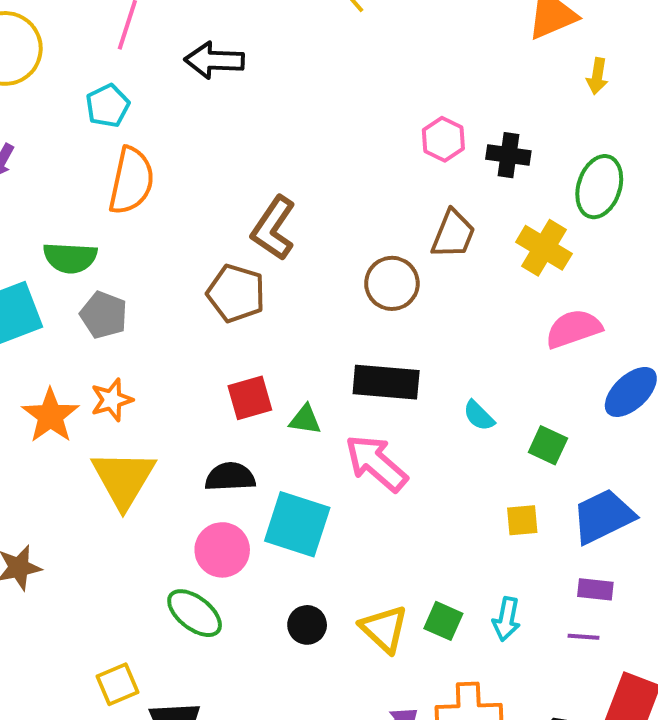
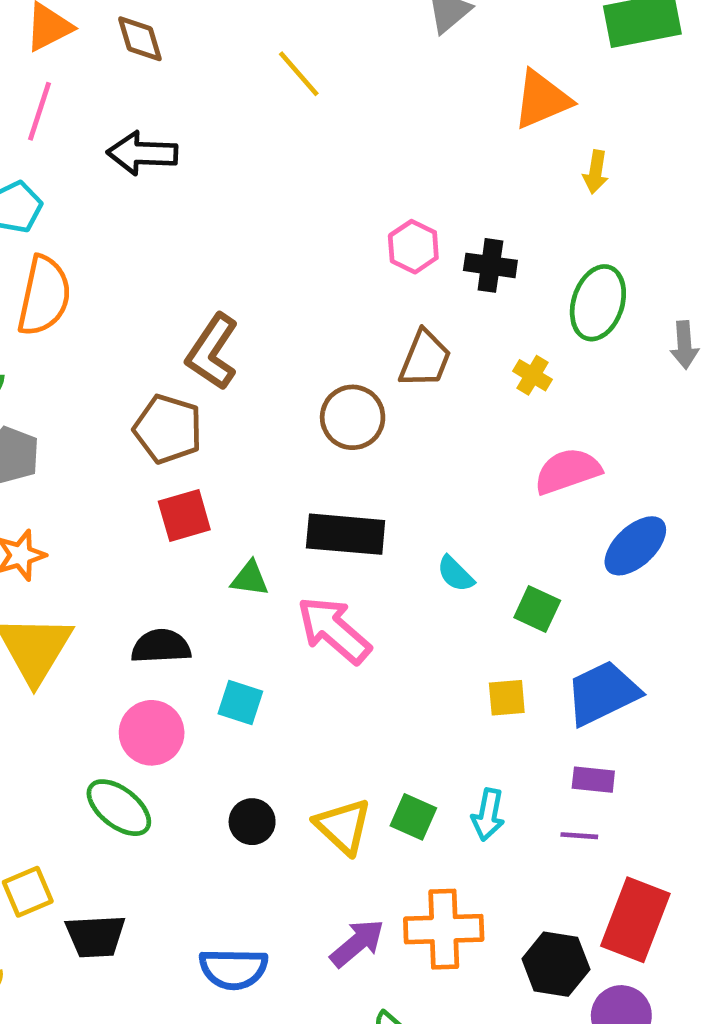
yellow cross: (544, 248) -> (533, 375), size x0.6
red square: (250, 398) -> (184, 515), moved
cyan square: (297, 524) -> (240, 702), size x0.6

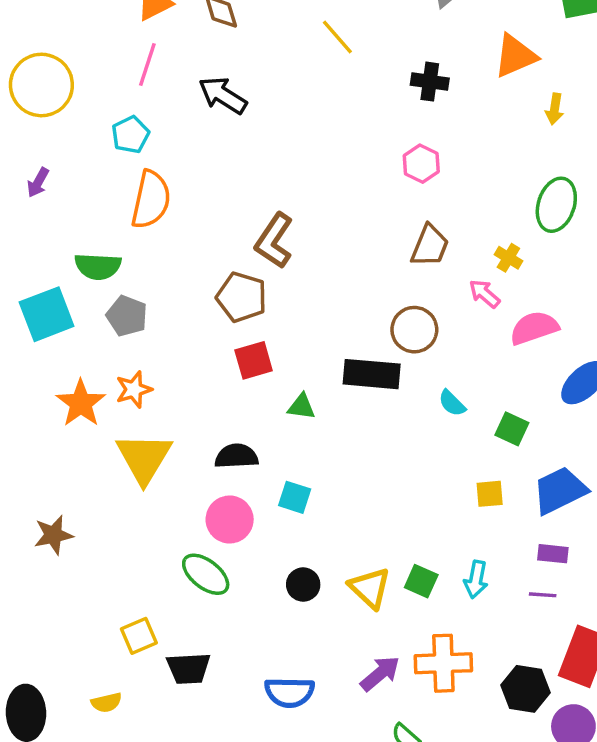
black arrow: (142, 153) -> (223, 95), turned 30
black cross: (490, 265) -> (430, 82), moved
brown circle: (353, 417) -> (414, 330), moved
pink arrow: (334, 630) -> (484, 294), moved, size x0.6

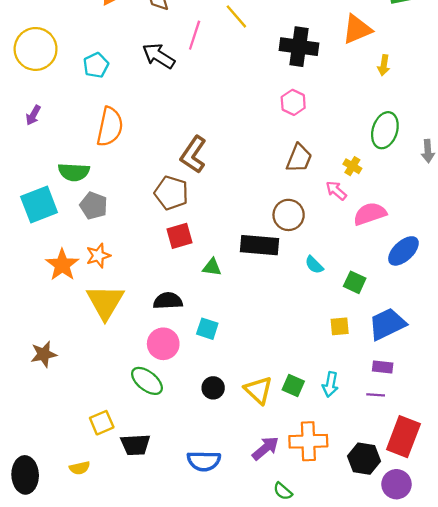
pink line: (147, 64) -> (195, 35), moved
black cross: (430, 82) -> (299, 47), size x1.5
cyan pentagon: (130, 135) -> (96, 65), moved

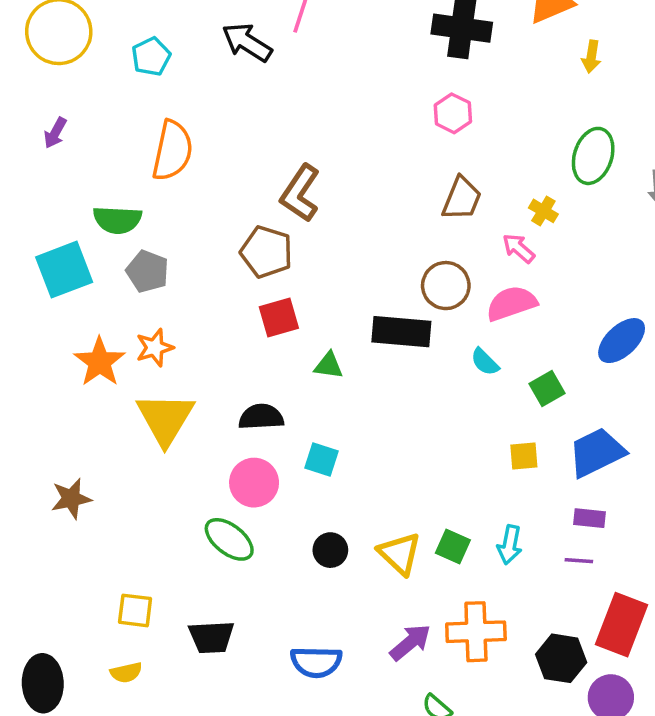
pink semicircle: (370, 214) -> (511, 303), moved
green square: (355, 282) -> (547, 388), turned 35
yellow square: (102, 423) -> (135, 610), moved, turned 30

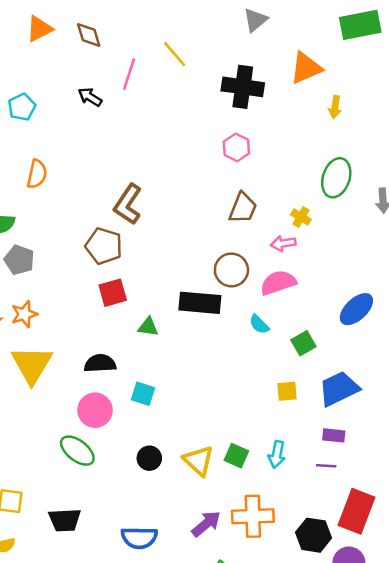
black arrow: (247, 42) -> (90, 97), size x0.7
orange semicircle: (172, 151) -> (37, 174), size x0.7
pink arrow: (519, 248) -> (283, 243), turned -50

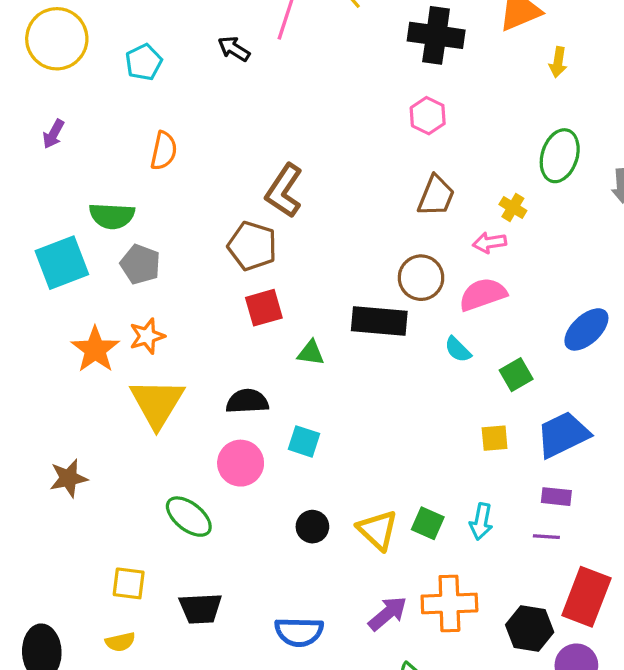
green ellipse: (77, 451) -> (189, 517), moved

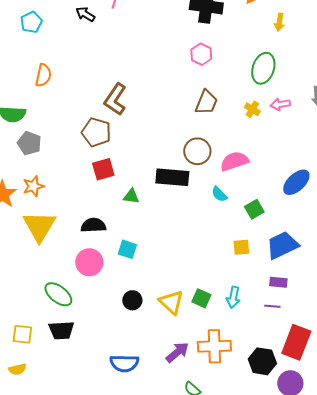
green ellipse: (560, 156) -> (263, 68), moved
pink arrow: (490, 243) -> (280, 104), moved
black trapezoid: (200, 608) -> (61, 330), moved

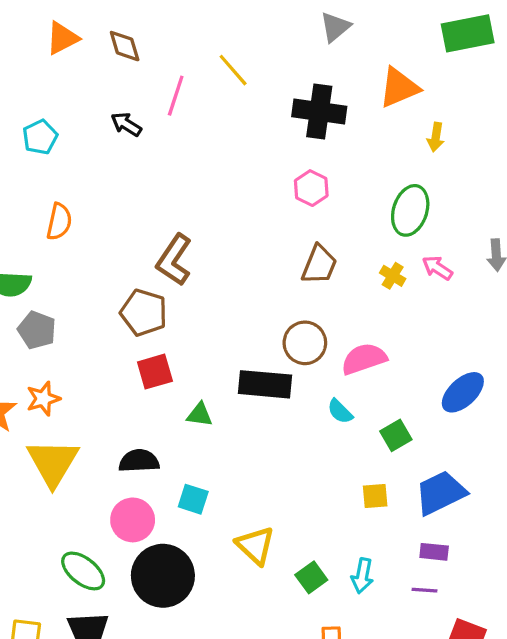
pink arrow: (280, 104) -> (437, 268), turned 42
green square: (201, 298) -> (311, 577), turned 30
black circle: (132, 300) -> (163, 576), moved, size x2.0
yellow triangle: (171, 302) -> (255, 545), moved

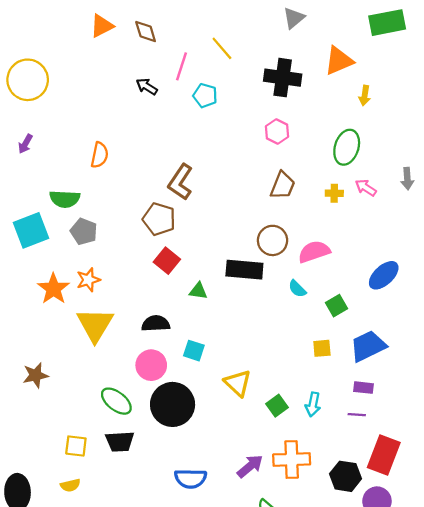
cyan pentagon: (40, 137) -> (205, 96), moved, turned -30
yellow cross: (393, 276) -> (334, 193), turned -30
red square: (155, 372) -> (167, 261), turned -35

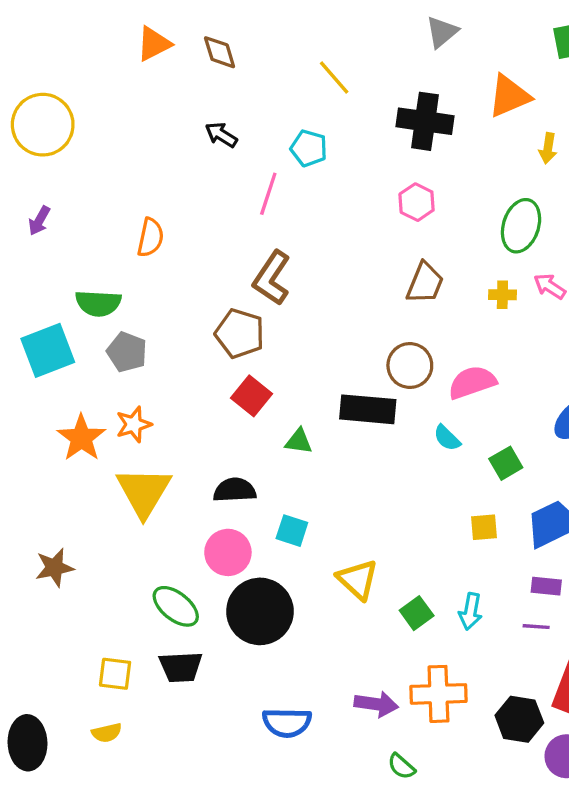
pink line: (182, 66) -> (268, 194), moved
purple arrow: (250, 466) -> (376, 704), turned 48

